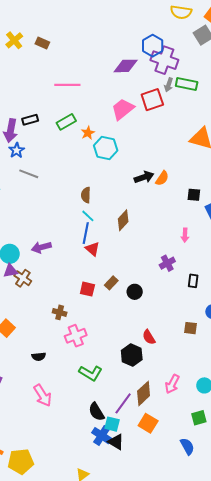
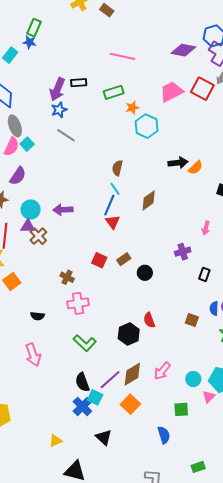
red square: (152, 100) -> (202, 89), turned 35
black triangle: (116, 442) -> (104, 437), moved

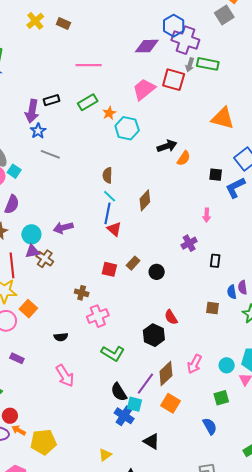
black arrow: (178, 163) -> (167, 146), moved

